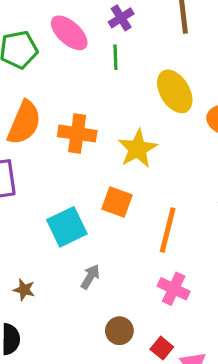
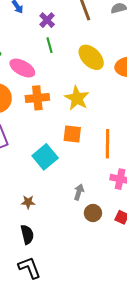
pink ellipse: (69, 33) -> (22, 68), moved
gray arrow: (90, 277) -> (79, 192), moved

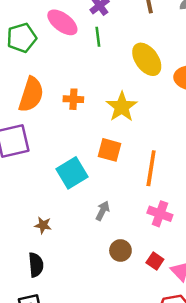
pink ellipse: (22, 68) -> (62, 22), moved
orange cross: (37, 98) -> (73, 99), size x0.7
gray arrow: (79, 192) -> (103, 211), moved

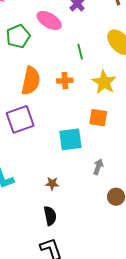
green line: (98, 37) -> (80, 52), moved
cyan square: (72, 173) -> (70, 139), turned 30

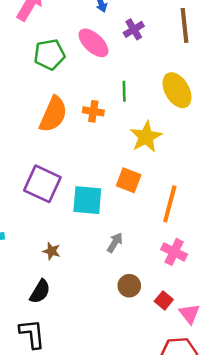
orange cross: (65, 81) -> (93, 111), moved
purple square: (20, 119) -> (42, 184), moved, turned 32
black semicircle: (50, 216) -> (40, 292), turned 30

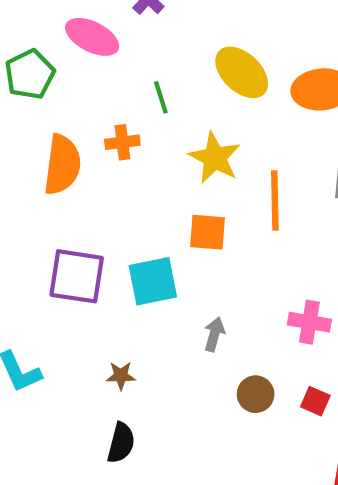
orange line: (170, 204) -> (275, 200), moved

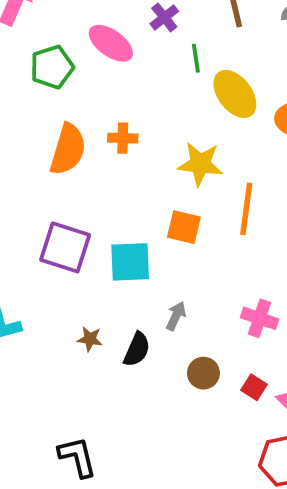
green line: (161, 97) -> (196, 58), moved
yellow star: (215, 158) -> (200, 164), turned -30
black semicircle: (121, 443) -> (137, 349), moved

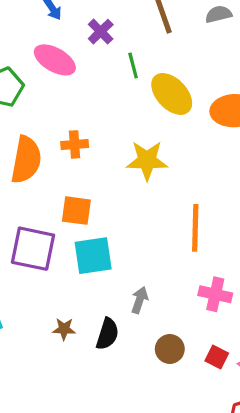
orange line: (246, 209) -> (195, 228), moved
orange square: (184, 227) -> (76, 211), moved

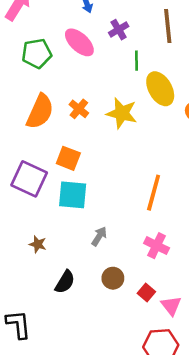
orange cross: (75, 144) -> (79, 109), turned 30
yellow star: (147, 160) -> (122, 113), moved
black semicircle: (107, 334) -> (65, 282), moved

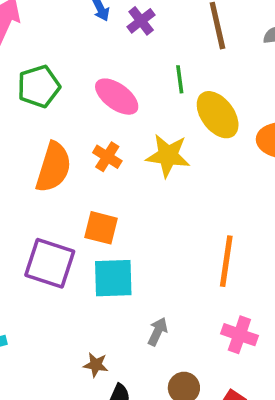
purple cross: (119, 30) -> (141, 21), moved
pink ellipse: (79, 42) -> (117, 97), moved
brown star: (38, 244) -> (96, 365), moved

